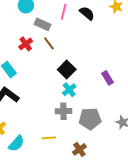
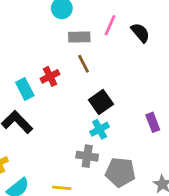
gray rectangle: (43, 24) -> (79, 37), turned -35
red cross: (26, 44) -> (50, 76), moved

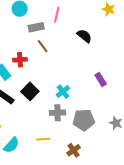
black semicircle: (140, 33) -> (84, 36), moved
red cross: (50, 76) -> (20, 60), turned 32
black square: (101, 102) -> (30, 91), moved

